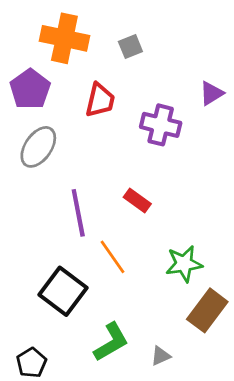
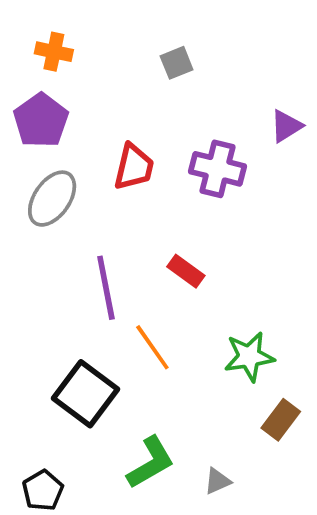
orange cross: (64, 38) -> (54, 52), moved, size x0.6
red trapezoid: (100, 100) -> (134, 167), moved
brown rectangle: (207, 310) -> (281, 420), size x0.7

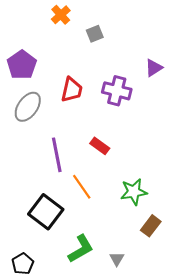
orange cross: (54, 52) -> (61, 15), moved, turned 36
gray triangle: (218, 481) -> (117, 259), turned -35

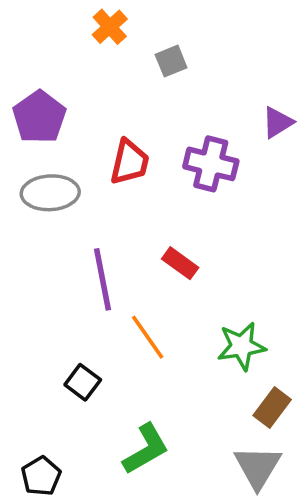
gray ellipse: (28, 107) -> (50, 193), turned 52
black square: (46, 212) -> (83, 382), size x0.6
gray triangle: (117, 259) -> (258, 467), moved, size x1.8

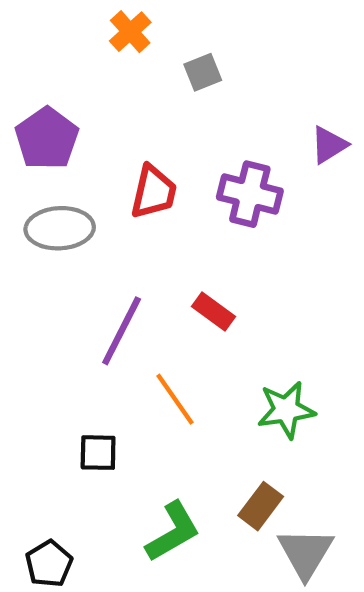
purple line: (103, 279) -> (122, 331), turned 38
black square: (83, 382) -> (98, 453), turned -36
brown rectangle: (272, 408) -> (261, 506), moved

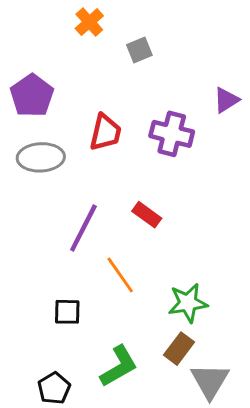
green star: (286, 410) -> (188, 303), moved
black pentagon: (49, 564) -> (54, 388), moved

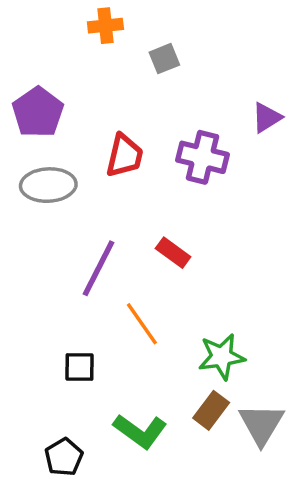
orange cross: (89, 22) -> (105, 26), turned 36
green L-shape: (119, 366) -> (140, 431), turned 66
gray triangle: (210, 381) -> (261, 424), moved

